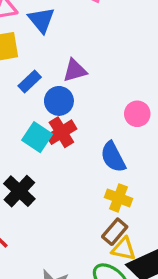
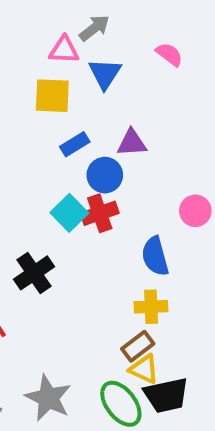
yellow cross: (118, 198) -> (151, 307), turned -35

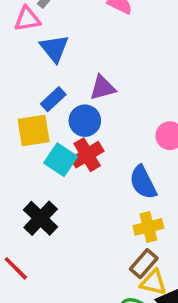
blue triangle: (105, 74) -> (54, 48), moved
yellow square: (52, 96) -> (34, 130), moved

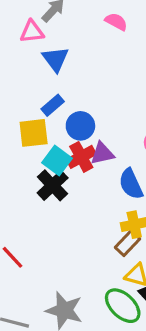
purple triangle: (103, 88) -> (102, 154), moved
black cross: (41, 218) -> (53, 185), moved
brown rectangle: (144, 264) -> (127, 243), moved

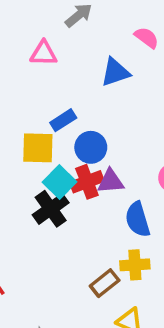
pink triangle: (32, 32) -> (43, 53), moved
blue triangle: (55, 59) -> (115, 72), moved, turned 40
brown rectangle: (127, 243) -> (105, 283), moved

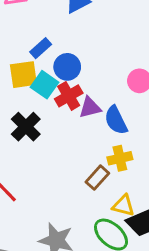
purple triangle: (111, 181) -> (90, 108), moved
cyan square: (60, 182) -> (44, 85), moved
black cross: (51, 209) -> (26, 127), moved

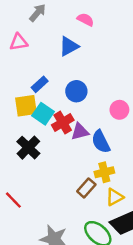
blue circle: (67, 67) -> (76, 91), moved
yellow triangle: (123, 206) -> (115, 197), moved, turned -42

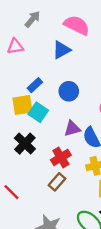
pink semicircle: (85, 20) -> (77, 25), size x1.6
red cross: (63, 123) -> (61, 157), moved
brown rectangle: (86, 188) -> (57, 182), moved

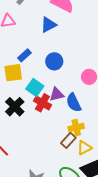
cyan square: (38, 112) -> (35, 88), moved
red cross: (61, 157) -> (42, 103), moved, turned -30
brown rectangle: (57, 182) -> (68, 140), moved

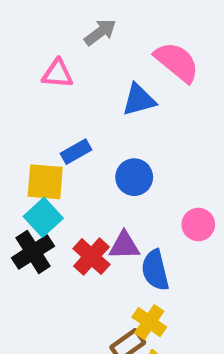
cyan square: (35, 88) -> (43, 217), moved
yellow cross: (76, 127) -> (149, 322), turned 35

